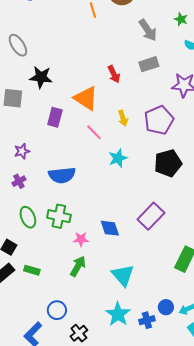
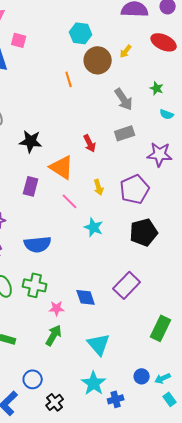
black star: (41, 77) -> (31, 141), moved
cyan star: (118, 158) -> (94, 227), turned -30
blue cross: (147, 320) -> (116, 399), moved

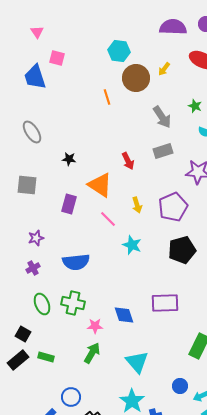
black star: (31, 141) -> (69, 159), size x0.6
purple rectangle: (127, 285) -> (165, 303), turned 44
blue circle: (142, 376) -> (180, 386), moved

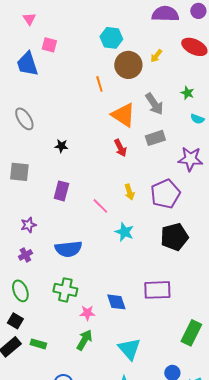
orange triangle: (100, 185) -> (123, 115), moved
green ellipse: (42, 304) -> (20, 291), moved

